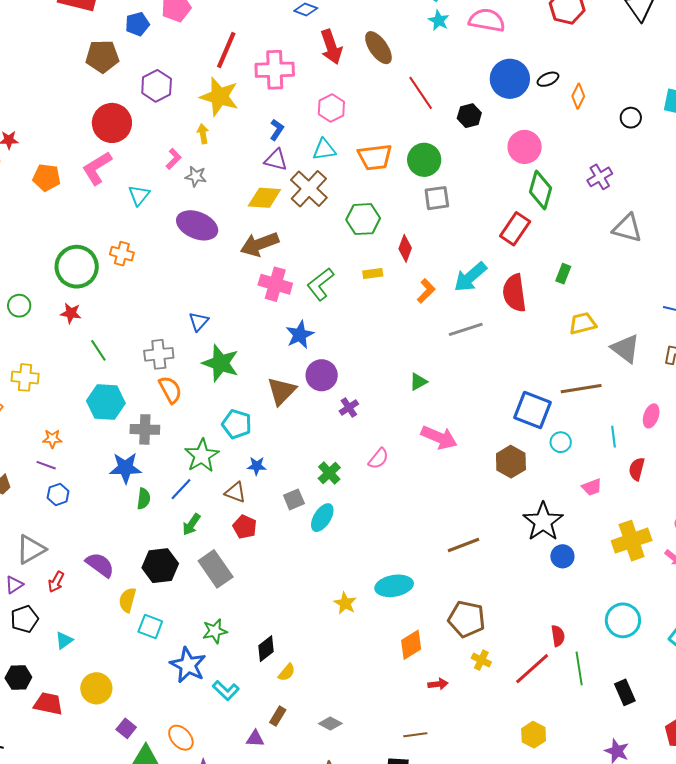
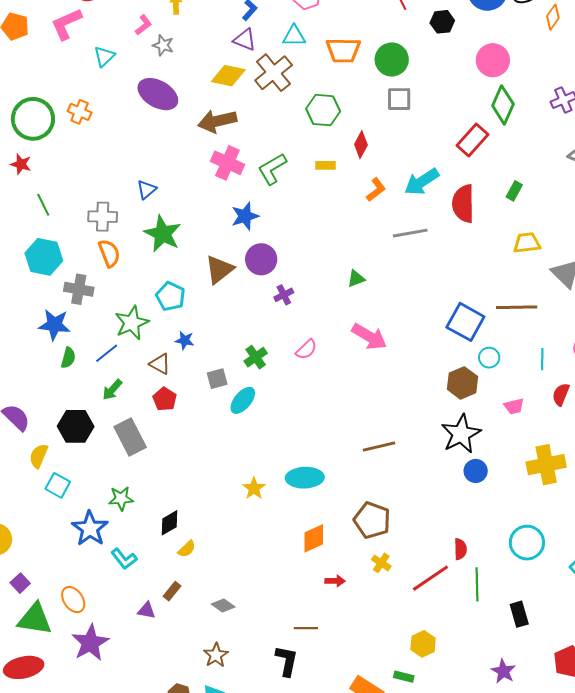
brown hexagon: (511, 462) -> (462, 383), moved

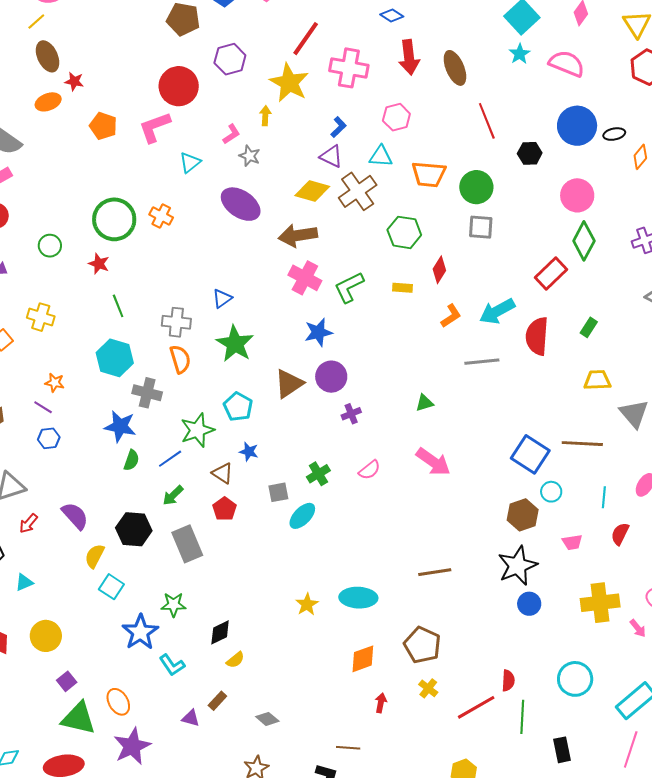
red arrow: (335, 581) -> (381, 703), turned -84

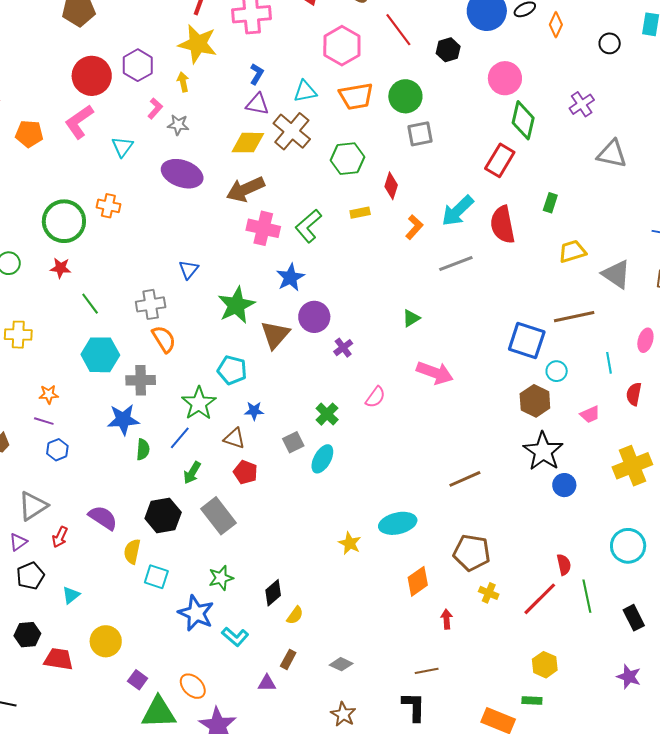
purple hexagon: (230, 59) -> (138, 65), moved
pink hexagon: (396, 117) -> (342, 46), moved, size x1.4
green star: (235, 344) -> (236, 305), moved, turned 30

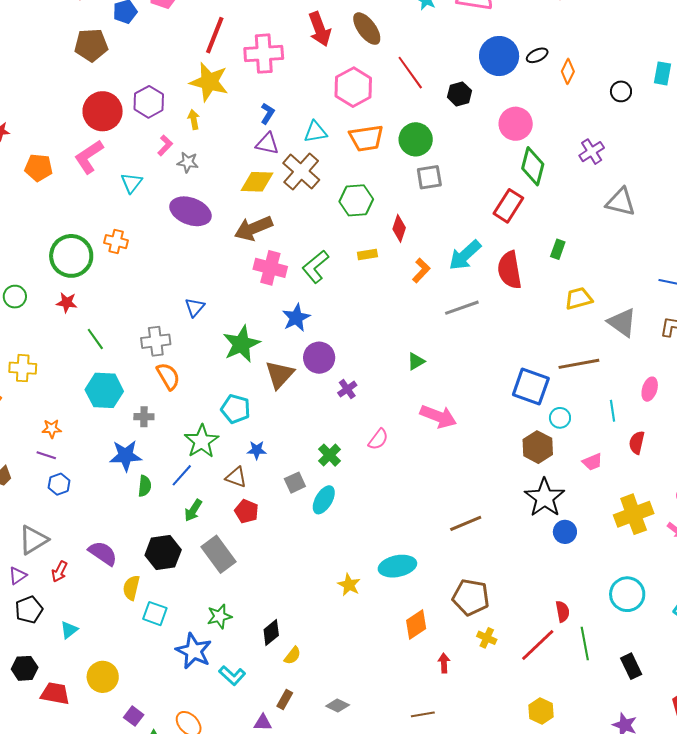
gray cross: (141, 380) -> (144, 417), size x0.7

